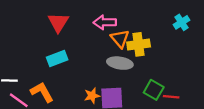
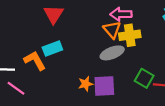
pink arrow: (105, 22) -> (121, 14), moved
gray ellipse: (120, 63) -> (112, 53), turned -30
orange L-shape: (42, 92) -> (35, 61), moved

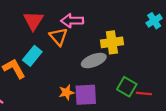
pink arrow: (121, 14) -> (72, 21), moved
orange triangle: (112, 30) -> (58, 37), moved
cyan rectangle: (52, 48) -> (32, 56), turned -30

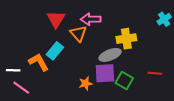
green square: (127, 87) -> (124, 80), moved
red line: (144, 94) -> (155, 73), moved
purple square: (86, 95) -> (105, 73), moved

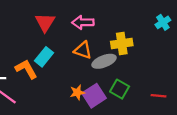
orange triangle: (78, 34) -> (83, 50), moved, turned -30
purple square: (105, 73) -> (94, 96), moved, turned -30
red line: (155, 73) -> (158, 96), moved

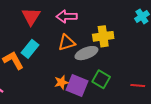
orange triangle: (83, 50) -> (67, 43), turned -36
purple square: (94, 96) -> (77, 85), turned -35

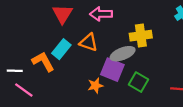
orange triangle: (67, 43) -> (89, 42), moved, turned 36
purple square: (77, 85) -> (112, 70), moved

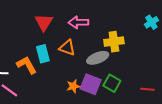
cyan rectangle: (61, 49) -> (43, 54), turned -54
purple square: (112, 70) -> (91, 84), moved

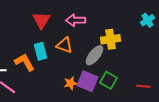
gray ellipse: (98, 58) -> (95, 55), turned -30

